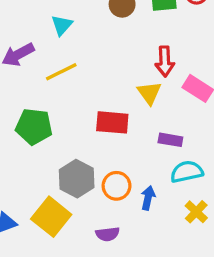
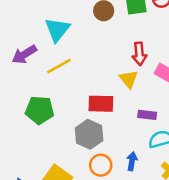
cyan triangle: (62, 25) -> (57, 30), size x1.5
gray hexagon: (77, 179) -> (89, 134), moved
orange circle: (117, 186) -> (101, 165), moved

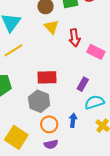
yellow triangle: (129, 79) -> (51, 27), moved
purple rectangle: (147, 115) -> (83, 84), turned -64

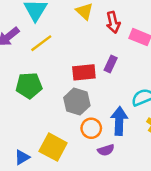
purple rectangle: (83, 84) -> (111, 64), moved
blue arrow: (73, 120) -> (119, 121), size x1.6
purple semicircle: (51, 144) -> (106, 150), moved

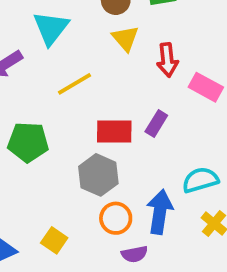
yellow line: (41, 43) -> (74, 84), moved
yellow square: (53, 147) -> (54, 240), size x0.6

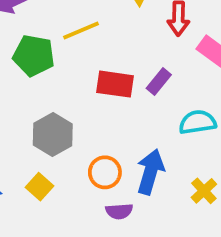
green pentagon: (28, 142) -> (34, 56), moved
gray hexagon: (98, 175) -> (53, 135), moved
cyan semicircle: (200, 180) -> (197, 122), moved

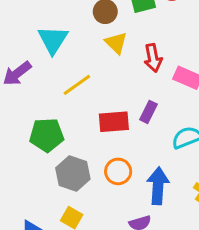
green pentagon: (34, 56) -> (47, 135), moved
orange circle: (105, 172) -> (118, 171), moved

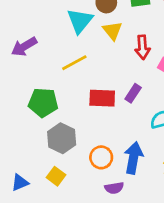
cyan triangle: (53, 40) -> (80, 21), moved
orange circle: (118, 171) -> (101, 157), moved

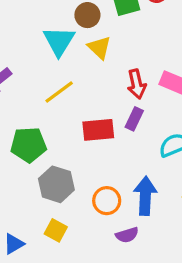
red arrow: (143, 47) -> (137, 84), moved

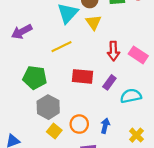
purple rectangle: (134, 119) -> (109, 82), moved
blue arrow: (145, 196) -> (105, 126), size x0.6
yellow square: (56, 230) -> (54, 131), moved

